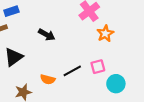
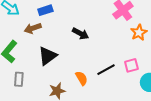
orange semicircle: (48, 79) -> (82, 78), turned -136

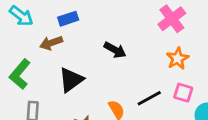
orange star: (139, 33) -> (178, 59), moved
pink square: (131, 65) -> (183, 93), turned 32

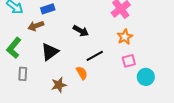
pink square: (183, 93) -> (129, 61), turned -32
black line: (149, 98) -> (95, 56), moved

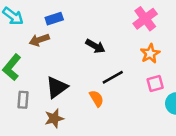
black triangle: (50, 52) -> (57, 87), moved
brown star: (59, 85) -> (54, 118), moved

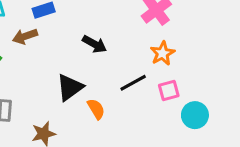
black line: (113, 77) -> (133, 83), moved
black triangle: (57, 87) -> (70, 87), moved

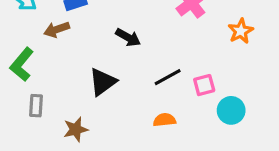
orange star: (162, 53) -> (241, 31), moved
orange semicircle: (96, 109) -> (165, 120), moved, turned -65

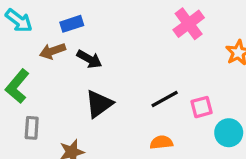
black arrow: (128, 37) -> (89, 59), moved

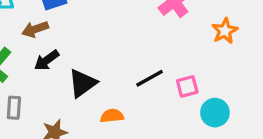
black arrow: (89, 59) -> (47, 60), moved, turned 115
orange semicircle: (161, 142) -> (112, 116), moved

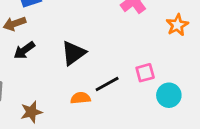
black line: (150, 78) -> (107, 84), moved
black triangle: (83, 83) -> (73, 53), moved

